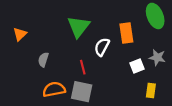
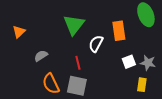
gray star: (157, 57) -> (148, 63), moved
gray semicircle: (43, 60) -> (41, 56), turned 40
orange semicircle: (54, 89) -> (51, 84), turned -105

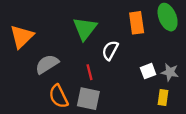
orange rectangle: (119, 31) -> (137, 23), moved
orange triangle: (19, 32) -> (22, 37), size x1.6
gray semicircle: (41, 56) -> (47, 64), size x1.5

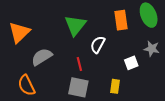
gray star: (170, 72) -> (152, 49), moved
orange semicircle: (58, 96) -> (26, 85), moved
yellow rectangle: (163, 97) -> (115, 86), moved

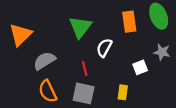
orange semicircle: (26, 85) -> (48, 91), moved

